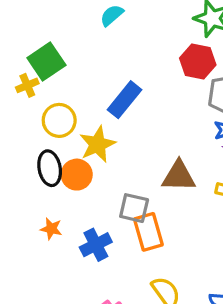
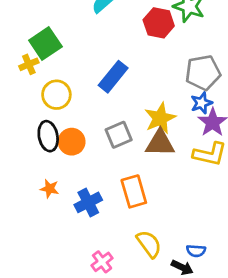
red hexagon: (198, 61) -> (159, 23), moved
yellow star: (97, 144) -> (160, 118), moved
gray square: (134, 208) -> (119, 135), moved, turned -36

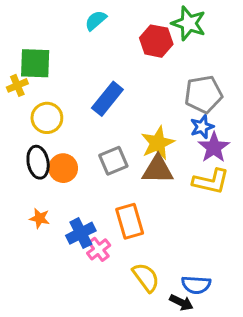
green square: (45, 44) -> (35, 63), turned 36
blue semicircle: (196, 251) -> (196, 285), size x1.4
pink cross: (102, 262) -> (99, 249), moved

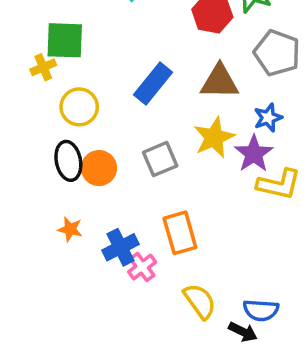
gray pentagon: (203, 94) -> (277, 53), moved, turned 30
purple star: (214, 147) -> (254, 154), moved
brown triangle: (158, 170) -> (220, 82), moved

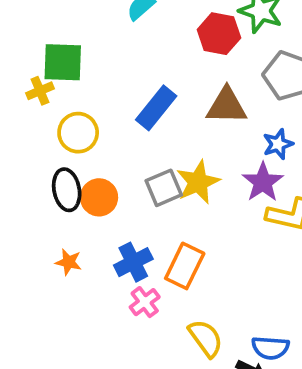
yellow star: (214, 137) -> (198, 182), moved
orange rectangle: (180, 233) -> (185, 266), turned 42
blue cross: (121, 247) -> (133, 262), moved

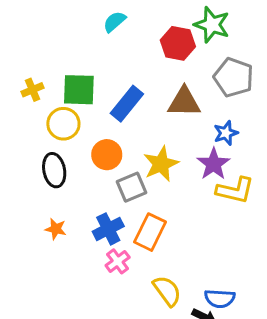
green square: (63, 62) -> (79, 90), moved
gray square: (164, 188) -> (132, 187), moved
orange circle: (99, 197) -> (107, 155), moved

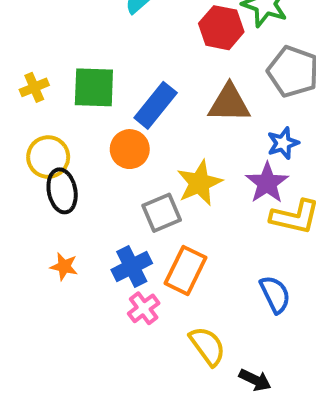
yellow circle: (63, 124) -> (48, 157), moved
orange circle: (107, 155) -> (130, 149), moved
blue semicircle: (220, 299) -> (275, 294), moved, turned -120

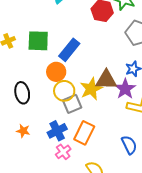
brown triangle: (229, 103) -> (106, 80), moved
yellow circle: (48, 157) -> (64, 91), moved

